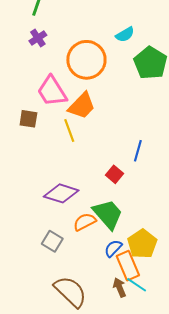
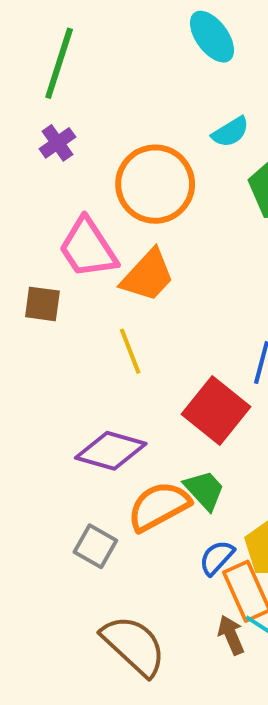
yellow line: (69, 131) -> (130, 351), moved
red square: (114, 174) -> (216, 410), size x1.8
green trapezoid: (108, 214) -> (204, 490), size x0.7
orange semicircle: (85, 222) -> (159, 506), size x1.4

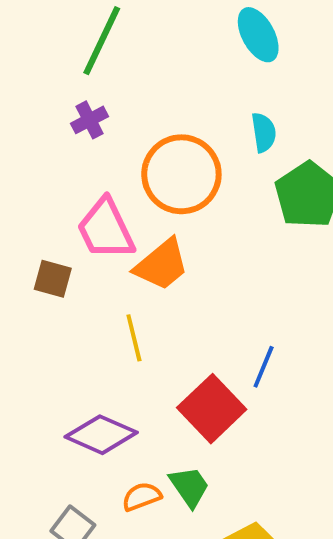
cyan semicircle: (230, 132) -> (264, 132), turned -75
orange semicircle: (159, 506) -> (142, 496), size x0.6

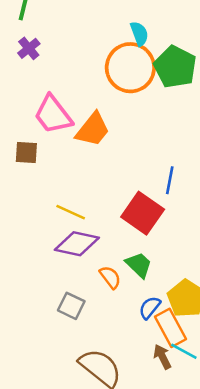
orange circle: (181, 174) -> (130, 68), moved
yellow line: (134, 338) -> (71, 212), moved, turned -40
orange semicircle: (142, 496) -> (110, 277), turned 85

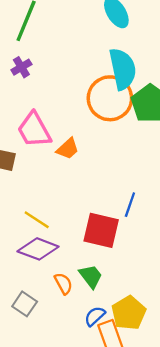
cyan semicircle: (139, 34) -> (123, 69), size x1.8
orange trapezoid: (93, 130) -> (68, 149), size x0.7
red square: (143, 213) -> (101, 230), turned -30

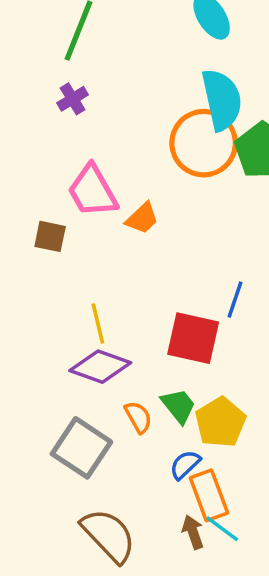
yellow line: (37, 220) -> (98, 324), turned 44
gray square: (25, 304) -> (81, 448), size x1.6
yellow pentagon: (129, 313) -> (220, 422), moved

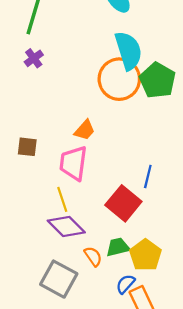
pink trapezoid: (92, 191) -> (73, 163), moved, turned 42
red square: (193, 338) -> (123, 203), turned 32
purple diamond: (100, 367) -> (66, 227), turned 30
green trapezoid: (178, 406) -> (118, 247), turned -60

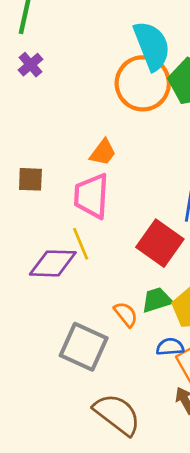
purple diamond: (66, 227) -> (53, 263), moved, turned -39
blue semicircle: (125, 284) -> (170, 347), turned 48

